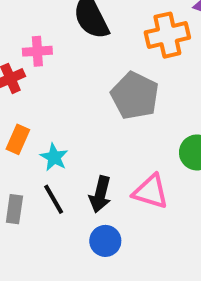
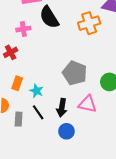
pink cross: (37, 51) -> (23, 29), moved
gray pentagon: (135, 96) -> (75, 73), moved

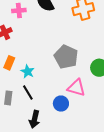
black arrow: (62, 108) -> (34, 119), moved
blue circle: (66, 131) -> (61, 104), moved

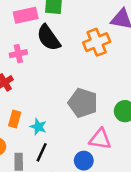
black line: (28, 93) -> (42, 152), turned 63

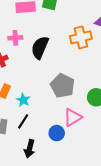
black semicircle: (49, 38) -> (40, 48), moved, turned 50
pink triangle: (100, 139) -> (73, 117), turned -48

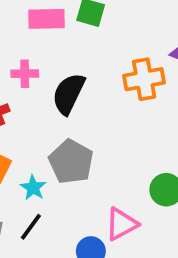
gray pentagon: (63, 86) -> (71, 162), moved

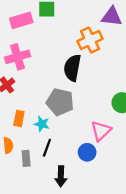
pink cross: (25, 74) -> (17, 57), size x1.5
black semicircle: (69, 94) -> (72, 68), moved

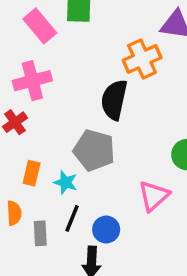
pink rectangle: (21, 20) -> (40, 26), turned 65
blue circle: (87, 152) -> (106, 229), moved

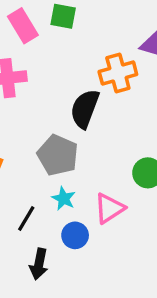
cyan star: (65, 182) -> (64, 199), moved
blue circle: (106, 229) -> (75, 235), moved

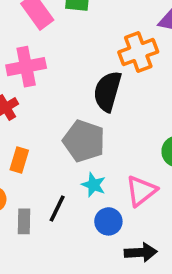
black arrow: (39, 264) -> (141, 252), moved, turned -100

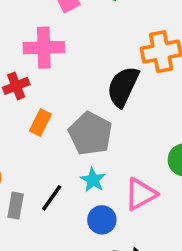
orange rectangle: (19, 160) -> (40, 123), moved

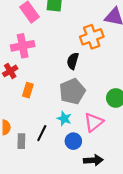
black semicircle: (123, 87) -> (73, 61), size x0.7
gray pentagon: (90, 133) -> (72, 91), moved, turned 30

